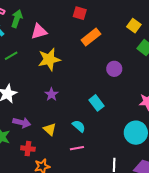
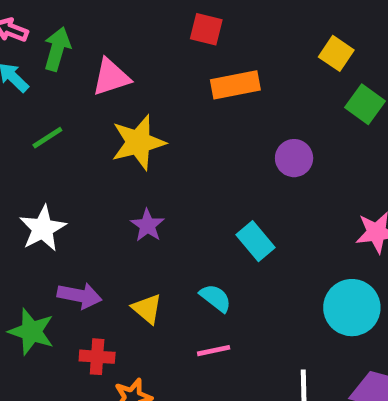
orange rectangle: (91, 37) -> (235, 85), turned 30

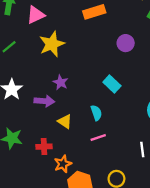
purple arrow: (80, 296) -> (44, 101), moved
cyan semicircle: (216, 298) -> (96, 113), turned 40

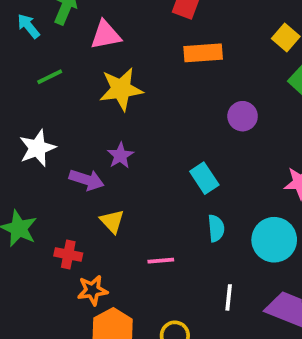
cyan semicircle: (96, 113) -> (216, 228), moved

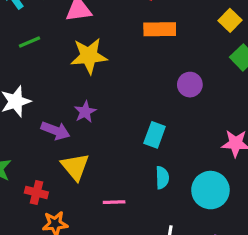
cyan rectangle: (204, 178) -> (155, 135), turned 50
yellow triangle: (112, 221) -> (75, 167), size x1.4

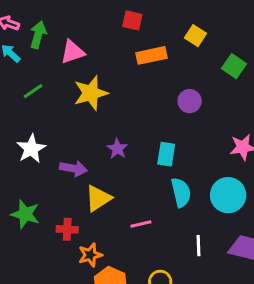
yellow square: (230, 20) -> (195, 36), moved
purple star: (85, 112) -> (117, 149), moved
yellow triangle: (75, 167) -> (98, 198), turned 48
cyan semicircle: (162, 178) -> (181, 192), size x1.4

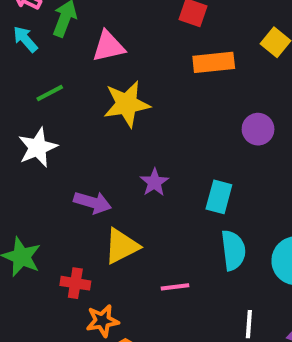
white star: (31, 149) -> (38, 147), moved

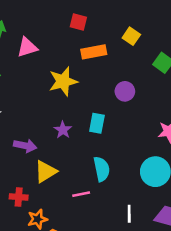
yellow star: (127, 104) -> (63, 81), moved
cyan rectangle: (219, 197) -> (97, 123), moved
cyan semicircle: (233, 250) -> (102, 169), moved

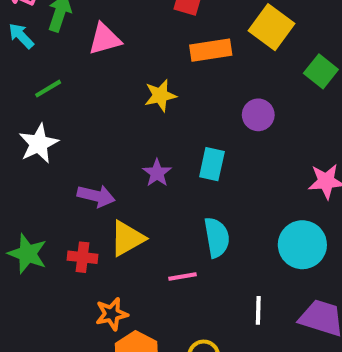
yellow square: (131, 36) -> (272, 27), size x1.5
yellow star: (63, 81) -> (160, 95), size x0.7
red cross: (19, 197) -> (83, 257), moved

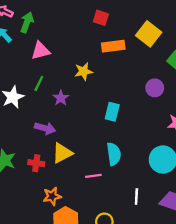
pink triangle: (105, 39) -> (41, 51), moved
green line: (48, 89) -> (39, 84), moved, turned -35
purple circle: (258, 115) -> (155, 88), moved
purple star: (157, 173) -> (61, 98), moved

